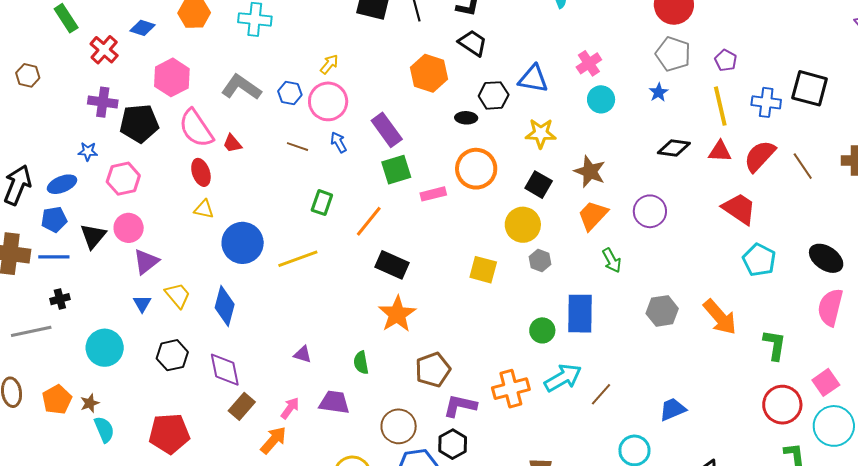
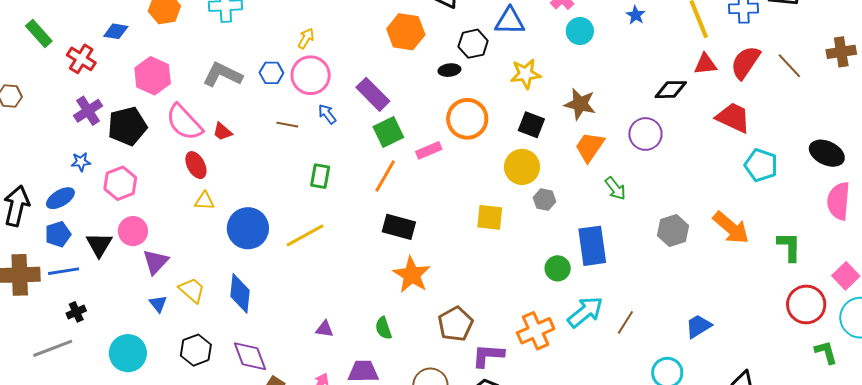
purple cross: (103, 102) -> (88, 111), turned -32
black diamond: (674, 148) -> (671, 90), moved
orange line: (369, 221) -> (385, 176), moved

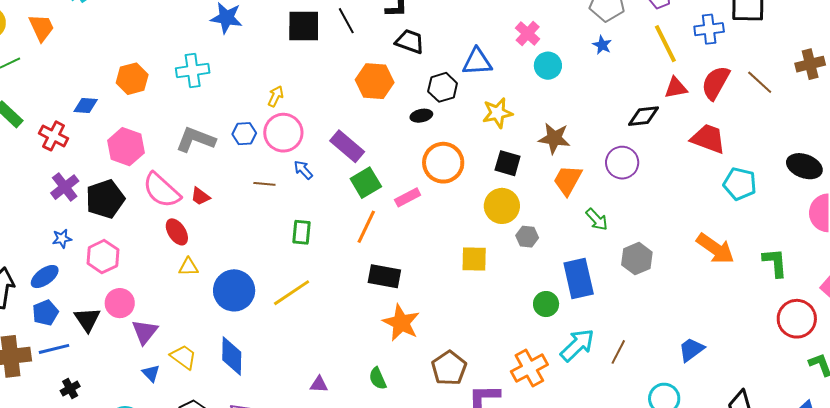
gray hexagon: (673, 231) -> (637, 259), moved

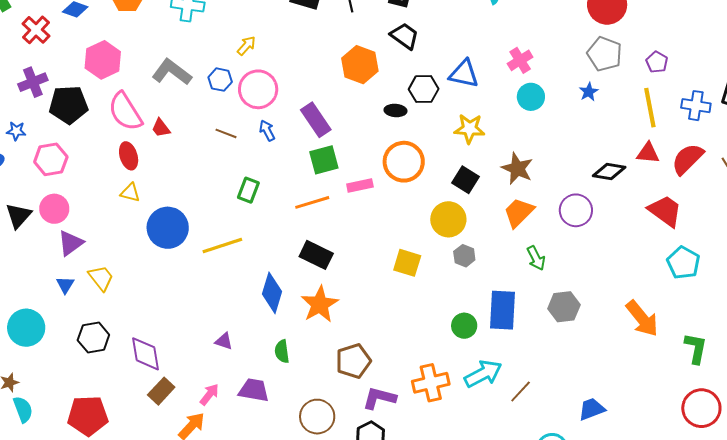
yellow arrow: (276, 96) -> (246, 46), moved
orange line: (366, 227) -> (312, 202), turned 32
blue diamond: (232, 356) -> (272, 293), moved

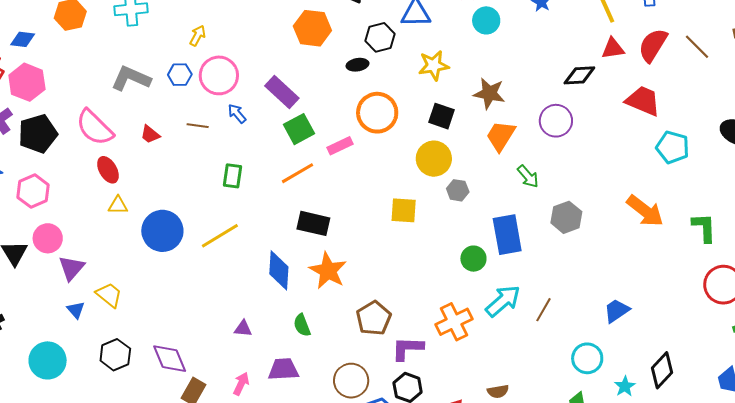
pink hexagon: (103, 60) -> (27, 82), moved
red trapezoid: (161, 128) -> (150, 134), moved

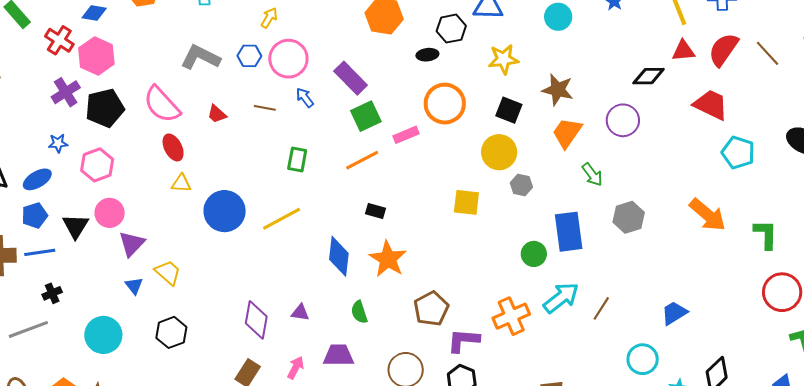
black rectangle: (313, 223) -> (376, 211), size x0.6
purple diamond: (170, 359) -> (256, 320), moved, turned 30

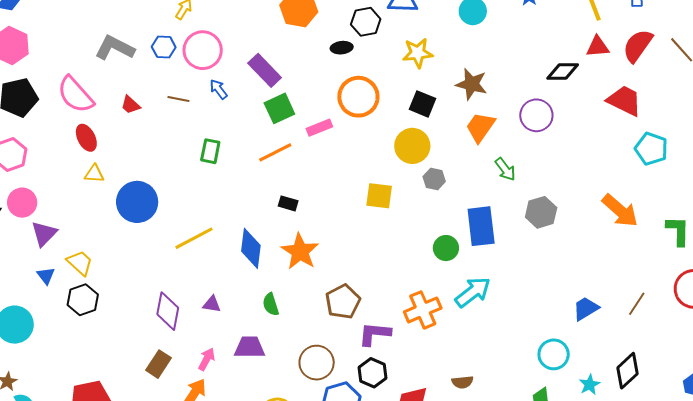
yellow line: (282, 219) -> (194, 238), moved
brown line: (601, 308) -> (637, 304), moved
black hexagon: (171, 332) -> (83, 300), moved

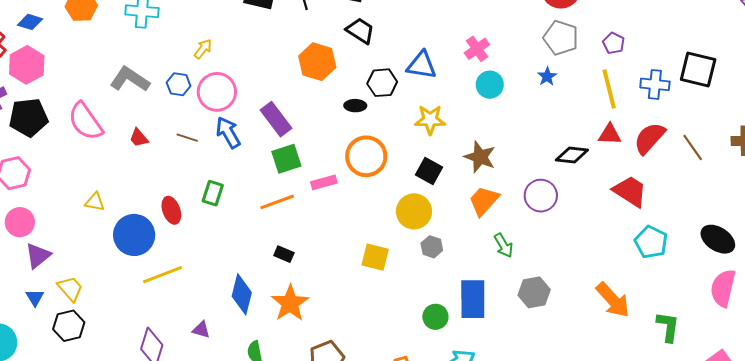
blue arrow: (218, 89) -> (228, 133), size x1.5
red ellipse: (86, 138) -> (171, 210), moved
yellow line: (194, 238) -> (163, 275), moved
purple triangle: (212, 304) -> (201, 330), moved

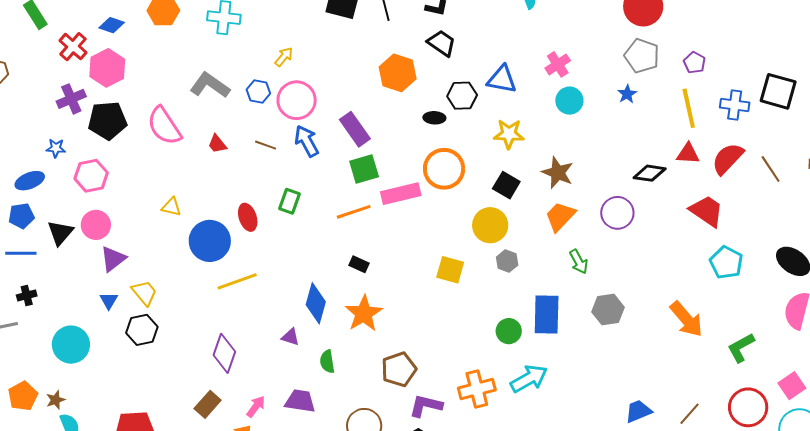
pink rectangle: (324, 182) -> (401, 194), size x1.5
green L-shape: (668, 327) -> (741, 348), turned -128
purple triangle: (201, 330) -> (290, 337), moved

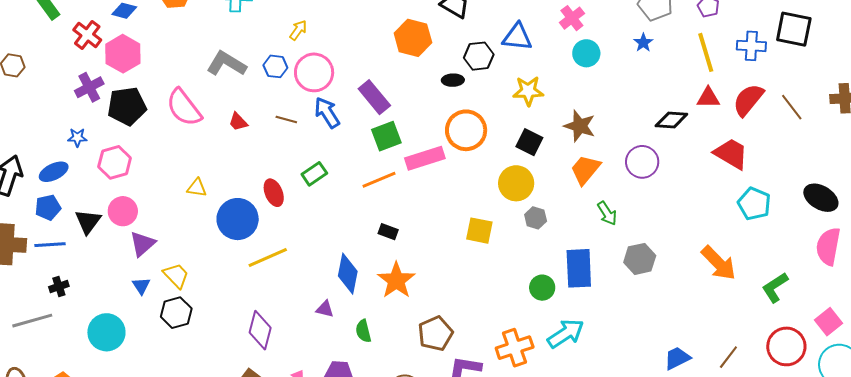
green rectangle: (290, 201) -> (314, 174), turned 40

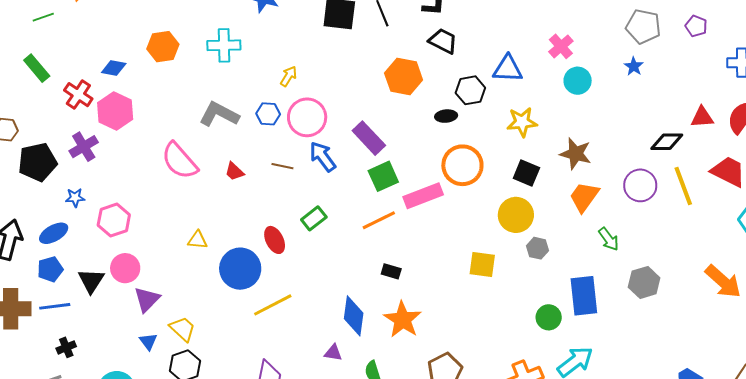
yellow line: (706, 52) -> (683, 186), moved
black pentagon: (127, 106) -> (37, 162), moved

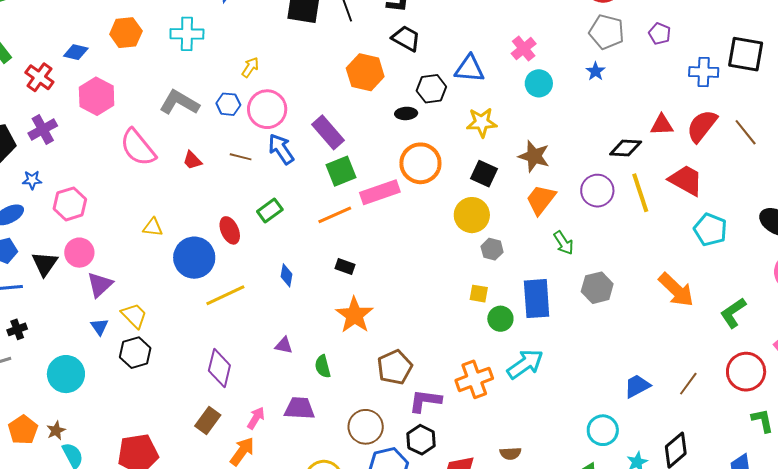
pink hexagon: (115, 111) -> (97, 96), moved
yellow square: (482, 265) -> (479, 294), moved, size x0.7
blue diamond: (354, 316) -> (286, 275), moved, size x0.6

